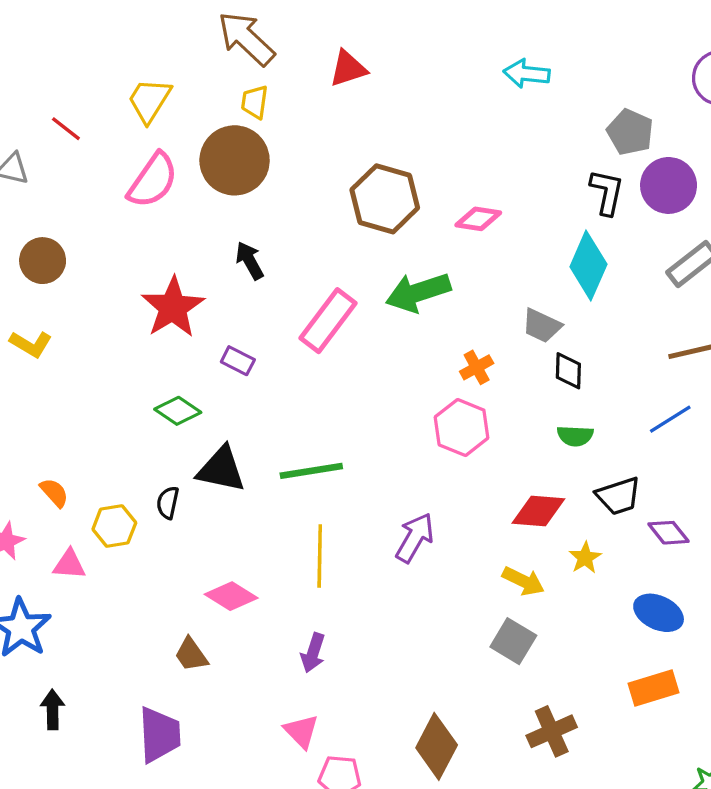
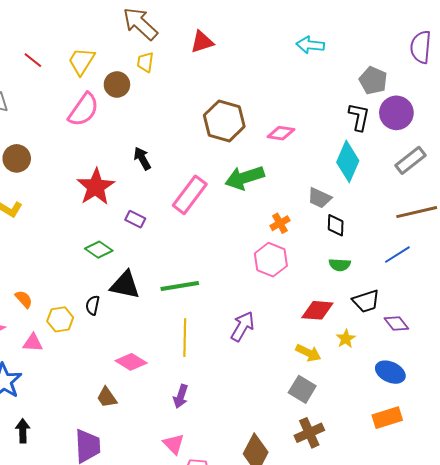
red line: (66, 129) -> (33, 60), moved
brown circle: (235, 160) -> (117, 84), moved, size x0.6
brown cross: (552, 731) -> (309, 433), moved

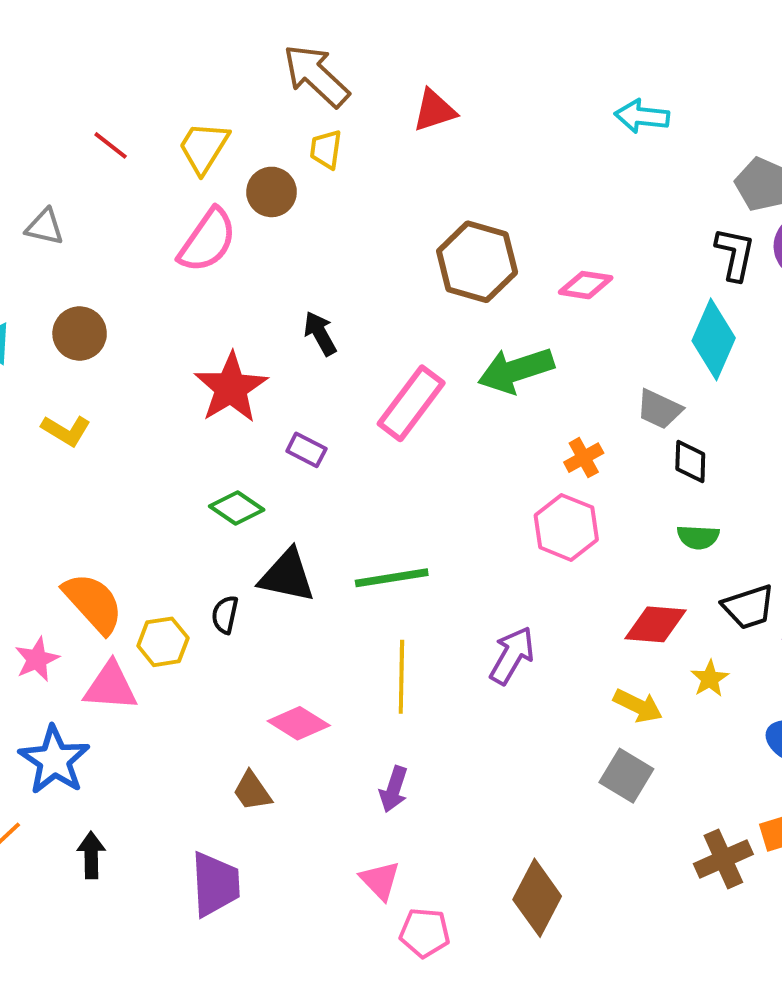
orange semicircle: (24, 299) -> (93, 603), size x1.8
pink triangle: (33, 343) -> (111, 686), size x1.4
brown cross: (309, 433) -> (723, 859), moved

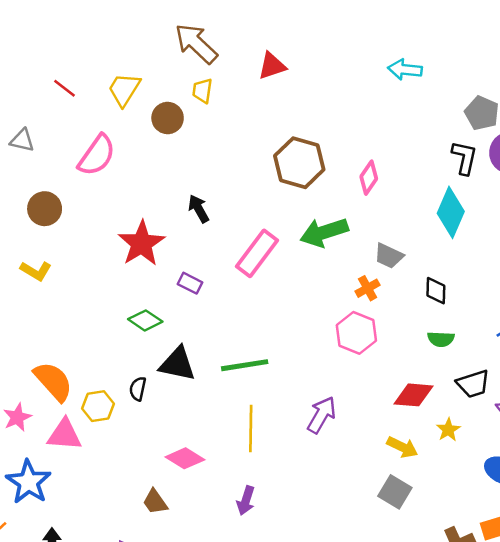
pink semicircle: (208, 240) -> (97, 155), moved
pink diamond: (586, 285) -> (369, 178), turned -64
gray trapezoid: (659, 409) -> (389, 256), moved

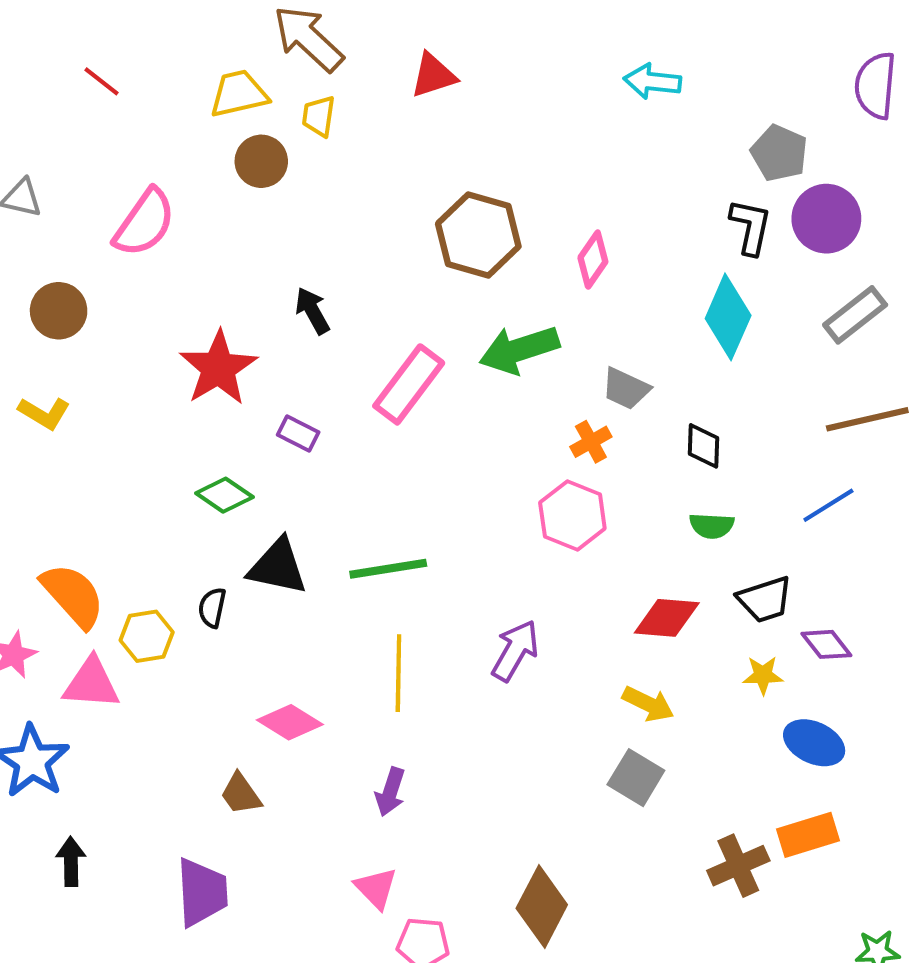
red line: (64, 88) -> (102, 81), moved
yellow trapezoid: (124, 89) -> (239, 94), moved, turned 45
yellow star: (448, 430) -> (763, 675), moved, turned 30

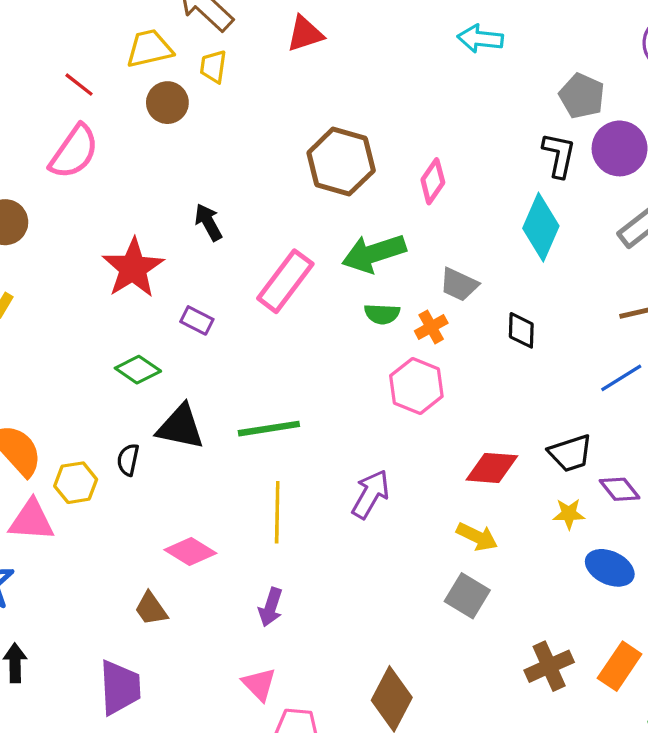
red line: (102, 81) -> (79, 85), moved
green semicircle: (712, 526) -> (382, 314), moved
orange rectangle: (808, 835) -> (620, 666), moved, turned -39

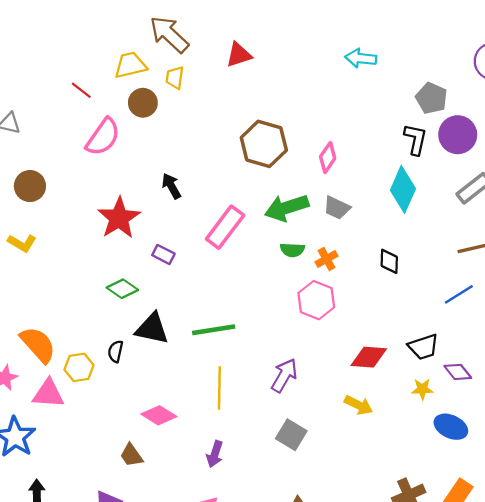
pink semicircle: (74, 152) -> (103, 137), moved
gray trapezoid: (459, 284) -> (337, 208), moved
gray square: (467, 596) -> (291, 435), moved

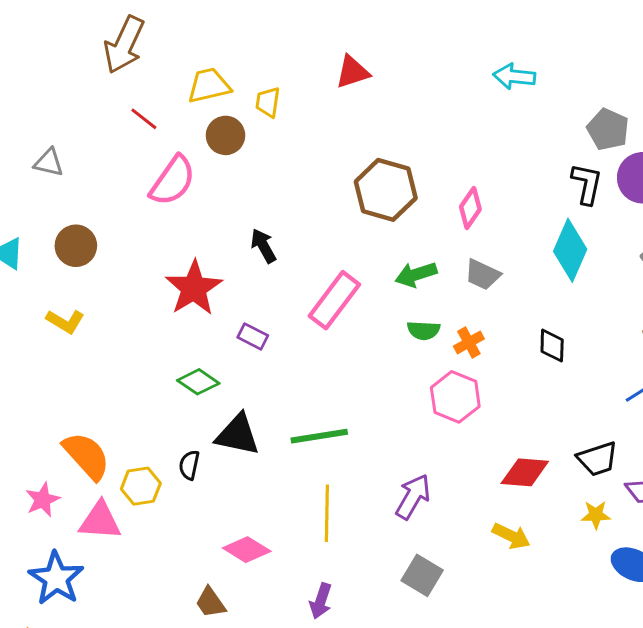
brown arrow: (169, 34) -> (124, 45), moved, turned -108
green arrow: (287, 208) -> (416, 274), size x0.7

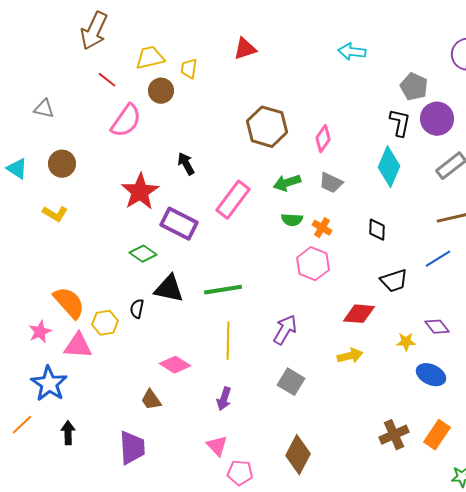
purple rectangle: (253, 336) -> (179, 224), size x1.8
orange cross: (469, 342) -> (322, 228), turned -30
black trapezoid: (597, 459) -> (394, 281), moved
yellow arrow: (511, 536) -> (350, 356), turned -40

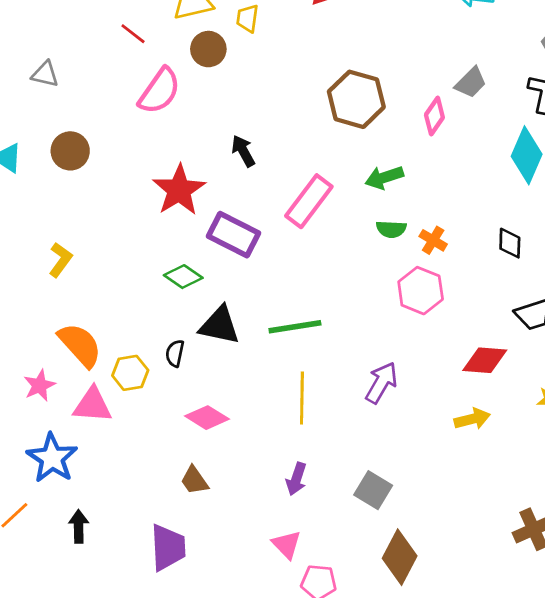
gray trapezoid: (331, 183) -> (471, 83), moved, turned -70
yellow L-shape: (55, 214) -> (60, 260), moved, turned -85
pink diamond: (175, 365) -> (207, 418), moved
gray square: (291, 382) -> (373, 490), moved

